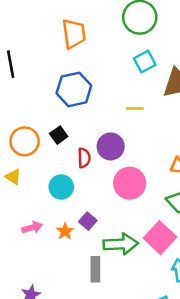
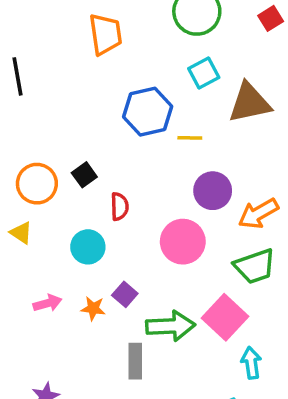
blue hexagon: (74, 89) -> (148, 112), moved
purple circle: (111, 146) -> (213, 191), moved
orange star: (65, 231) -> (93, 308), turned -30

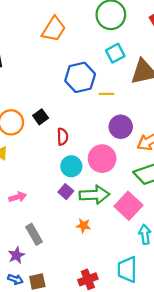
orange trapezoid: (105, 34) -> (54, 29), turned 40
cyan circle: (88, 247) -> (71, 166), moved
orange star: (93, 308) -> (83, 226), moved
green arrow: (170, 326) -> (94, 195), moved
gray rectangle: (135, 361) -> (34, 234), moved, turned -30

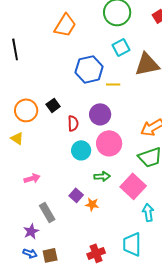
purple circle: (121, 127) -> (100, 114), moved
purple square: (66, 192) -> (76, 195), moved
green arrow: (94, 195) -> (102, 176), size x0.6

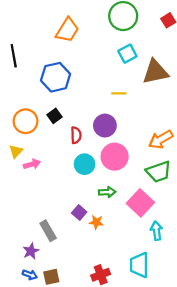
blue hexagon: (89, 69) -> (56, 77), moved
yellow triangle: (17, 138) -> (16, 151), turned 40
pink arrow: (32, 178) -> (32, 164), moved

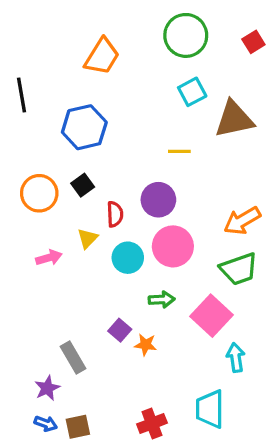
yellow triangle: (16, 151) -> (88, 238), moved

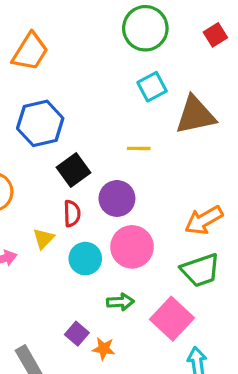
orange trapezoid: (102, 56) -> (30, 52), moved
black square: (83, 185) -> (74, 170), moved, size x1.4

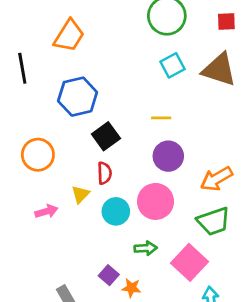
red square: (215, 35) -> (226, 22), turned 30
brown triangle: (195, 115) -> (219, 70), moved, turned 30
purple circle: (117, 198) -> (168, 156), moved

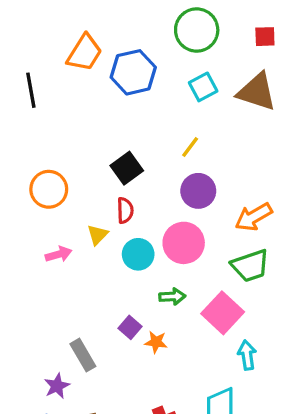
blue hexagon: (78, 97) -> (133, 72), moved
yellow line: (161, 118) -> (190, 147), turned -54

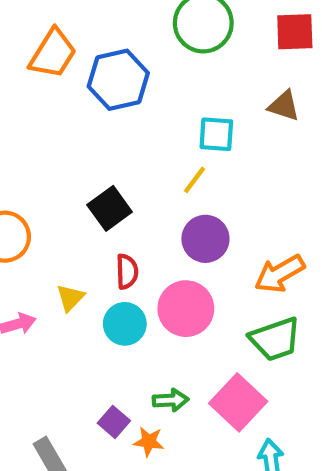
red square: (265, 37) -> (295, 32), size x1.4
cyan square: (203, 87) -> (216, 134), moved, turned 32
brown triangle: (257, 92) -> (284, 106), size x0.6
red semicircle: (125, 210) -> (127, 272), moved
green arrow: (172, 297) -> (171, 400), moved

